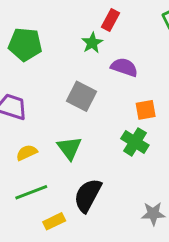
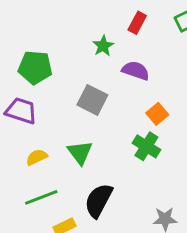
red rectangle: (111, 20) -> (137, 23), moved
green pentagon: (25, 44) -> (35, 67), moved
orange square: (146, 110) -> (157, 114), turned -30

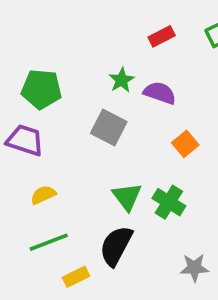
red rectangle: (137, 23) -> (162, 36), turned 35
green star: (103, 46) -> (122, 80), moved
green cross: (146, 146) -> (169, 202), moved
green triangle: (80, 153) -> (127, 197), moved

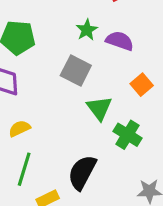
green triangle: (127, 197) -> (99, 108), moved
green line: (49, 242) -> (24, 169), turned -52

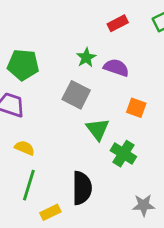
orange square: (142, 85) -> (136, 108), turned -30
yellow semicircle: (19, 128) -> (25, 148), turned 48
black semicircle: (82, 172) -> (82, 188), turned 152

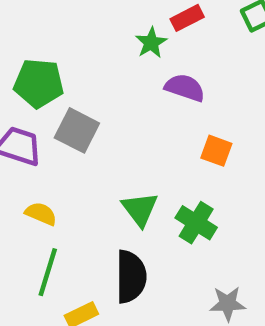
green star: (86, 58) -> (151, 43), moved
gray square: (76, 95) -> (77, 130), moved
green triangle: (98, 129) -> (140, 209), moved

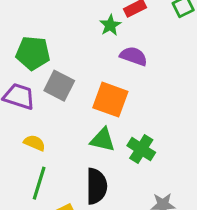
orange square: (216, 151) -> (110, 100), moved, size x1.6
green triangle: (140, 209) -> (103, 140), turned -40

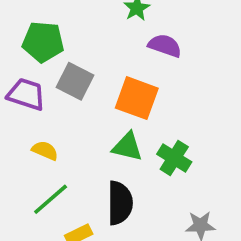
green line: (39, 183) -> (51, 199), turned 32

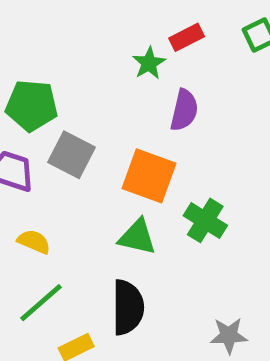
purple semicircle: (165, 46) -> (184, 110), turned 84
green cross: (174, 158) -> (205, 220), moved

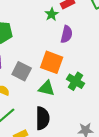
gray square: (71, 155) -> (22, 71), moved

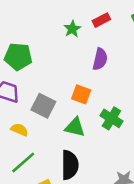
green star: (52, 14) -> (72, 29), moved
orange square: (52, 62) -> (81, 94), size x0.7

